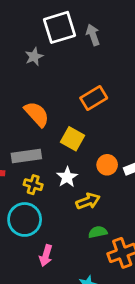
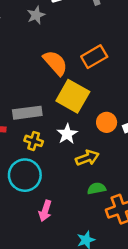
orange semicircle: (37, 114) -> (55, 63), moved
yellow square: (72, 139) -> (73, 96), size x1.4

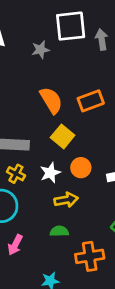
yellow square: (73, 96) -> (63, 136), size x0.7
orange circle: (107, 122) -> (81, 168), moved
green semicircle: (97, 188) -> (59, 231), moved

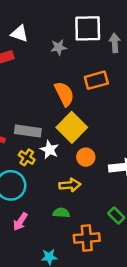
orange rectangle: (91, 101) -> (96, 80), moved
yellow square: (63, 136) -> (72, 127), size x1.4
white star: (50, 173) -> (49, 150), moved, turned -30

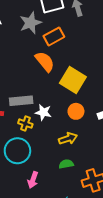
gray star: (59, 47) -> (30, 23), size x1.5
orange rectangle: (96, 80) -> (54, 36), moved
yellow square: (72, 127) -> (73, 80), moved

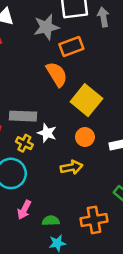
green semicircle: (66, 164) -> (51, 221), moved

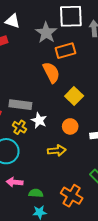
gray star: (46, 27) -> (46, 33), turned -30
yellow square: (86, 100) -> (74, 96), size x0.7
pink arrow: (24, 210) -> (15, 182), turned 63
orange cross: (94, 220) -> (72, 196), turned 35

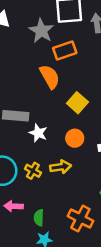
yellow cross: (20, 127) -> (33, 171), moved
green semicircle: (36, 193) -> (39, 218), turned -88

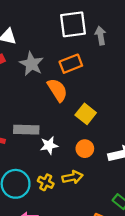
gray star: (41, 31) -> (31, 64), moved
white star: (38, 133) -> (49, 145), turned -30

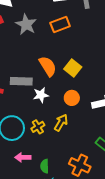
orange semicircle: (57, 90) -> (48, 66), moved
yellow arrow: (72, 177) -> (61, 123), turned -48
yellow cross: (46, 182) -> (38, 127), turned 32

